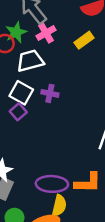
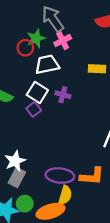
yellow rectangle: (84, 40) -> (97, 69), moved, turned 35

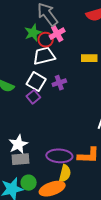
red circle: (25, 48) -> (46, 40), moved
purple cross: (63, 95) -> (59, 83), turned -32
gray rectangle: (17, 177) -> (21, 159), turned 60

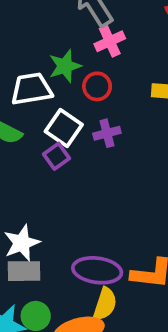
green star: (33, 33) -> (65, 66), moved
red circle: (46, 40) -> (97, 86), moved
white trapezoid: (44, 56) -> (31, 89), moved

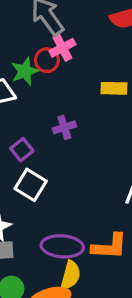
red circle: (97, 86) -> (47, 60), moved
white square: (64, 128) -> (31, 185), moved

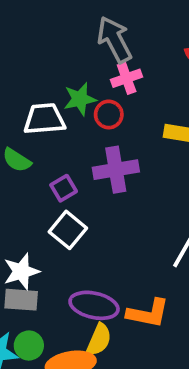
red circle: (47, 60) -> (109, 114), moved
purple cross: (64, 127) -> (116, 170), size x1.6

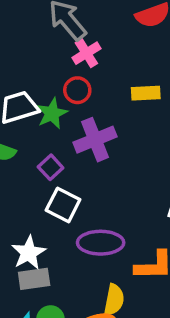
green star: (80, 99) -> (52, 113), moved
purple ellipse: (94, 305) -> (101, 243), moved

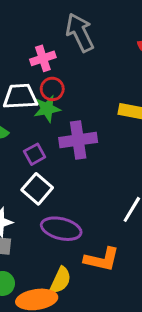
pink cross: (86, 53) -> (43, 58), moved
red circle: (77, 90) -> (52, 89), moved

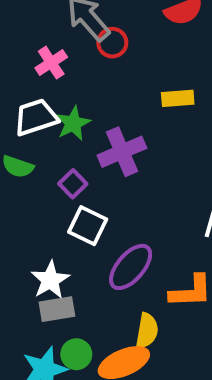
red circle: (52, 89) -> (112, 43), moved
purple ellipse: (61, 229) -> (131, 267), turned -48

